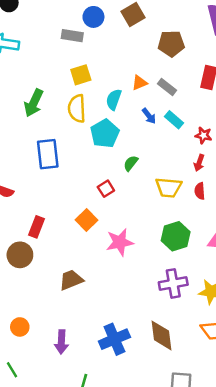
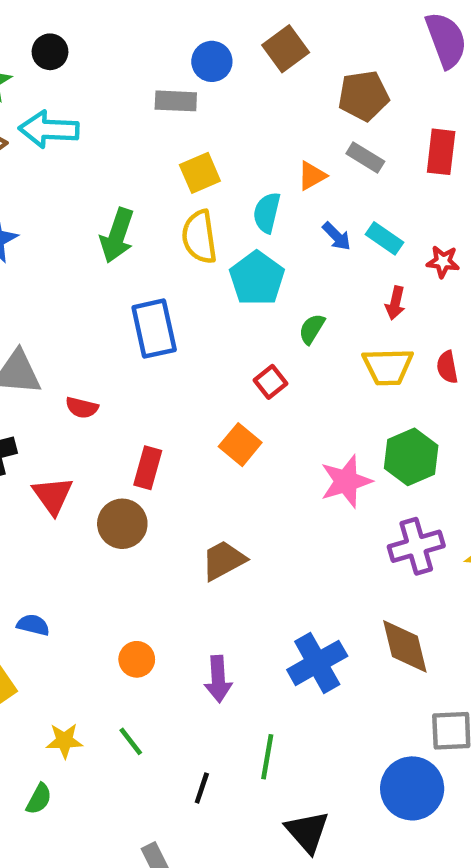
gray rectangle: (167, 87) -> (365, 158), moved
red arrow: (199, 163) -> (395, 303), moved
pink star: (120, 242) -> (346, 481), moved

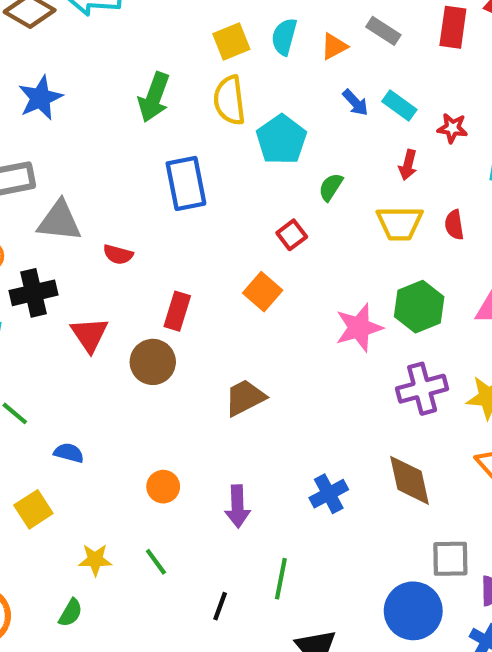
cyan semicircle: (267, 213) -> (284, 37), moved
blue cross: (317, 663) -> (329, 494), size x0.7

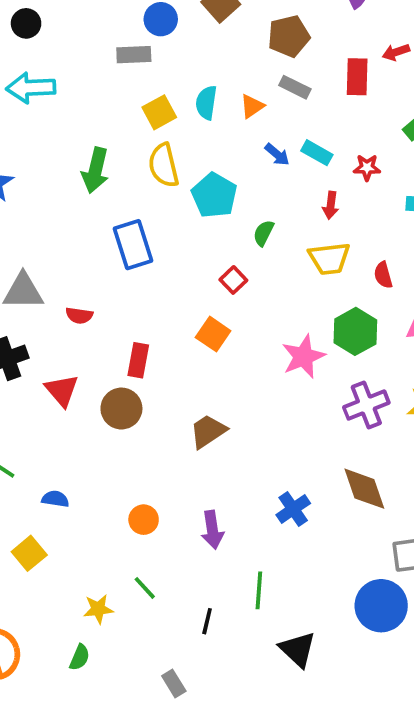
red semicircle: (454, 225) -> (383, 275), moved
yellow star: (95, 560) -> (98, 609), moved
green semicircle: (71, 613) -> (80, 657), moved

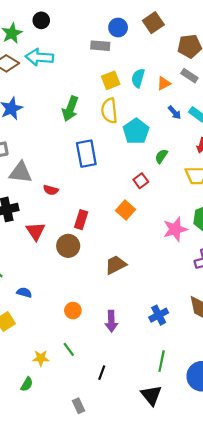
green line: (259, 590) -> (162, 361), moved

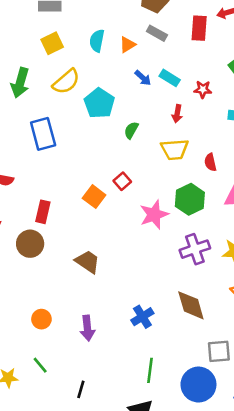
yellow square: (111, 80) -> (52, 43), moved
yellow semicircle: (109, 111) -> (66, 82), turned -120
red square: (141, 181) -> (122, 181), moved
brown trapezoid: (116, 265) -> (88, 262), turned 65

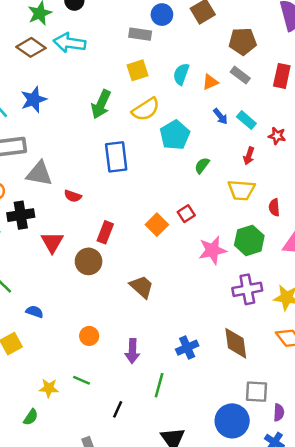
green line: (40, 365) -> (81, 380), turned -35
green line: (150, 370) -> (159, 385), moved

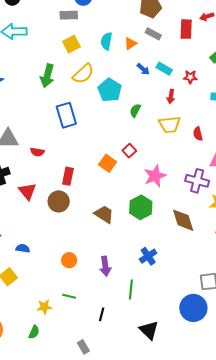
green hexagon: (249, 240) -> (141, 207), moved
purple cross: (247, 289) -> (197, 181), moved, turned 35
brown diamond: (236, 343) -> (183, 220), moved

